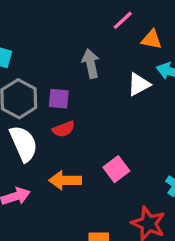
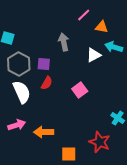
red semicircle: (64, 129) -> (47, 83), turned -40
pink square: (116, 169) -> (80, 90), moved
orange arrow: (65, 180) -> (44, 132), moved

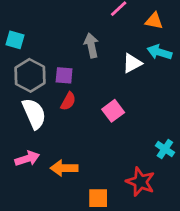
orange triangle: (102, 27) -> (154, 21), moved

